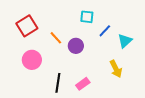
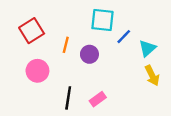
cyan square: (87, 17) -> (102, 20), size x1.5
orange line: (56, 38) -> (66, 45), turned 56
yellow arrow: (116, 69) -> (152, 76), moved

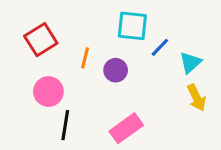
black line: (68, 98) -> (65, 125), moved
pink rectangle: (98, 99) -> (126, 128), size x1.5

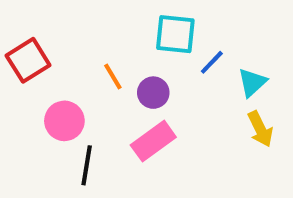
red square: (41, 40) -> (28, 60), moved
orange line: (85, 58) -> (113, 76), turned -45
pink rectangle: (126, 128) -> (153, 141), moved

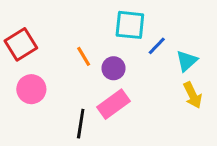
pink circle: (64, 121) -> (31, 89), moved
black line: (87, 165) -> (81, 124), moved

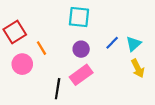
cyan square: (130, 25) -> (79, 17), moved
blue line: (157, 46) -> (112, 43), moved
orange line: (84, 56) -> (42, 48), moved

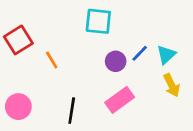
purple circle: (81, 49) -> (116, 61), moved
pink circle: (22, 64) -> (18, 107), moved
pink rectangle: (81, 75) -> (120, 100), moved

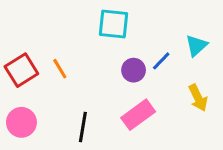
red square: (18, 40) -> (21, 70), moved
cyan triangle: (166, 55) -> (196, 46), moved

